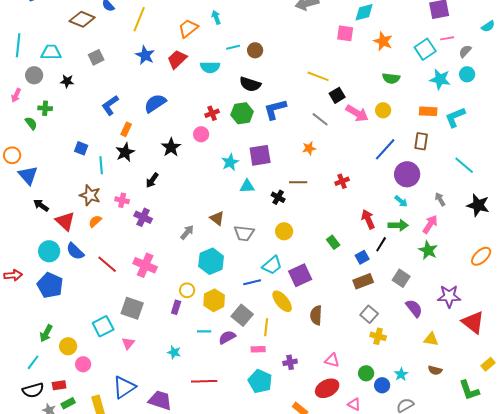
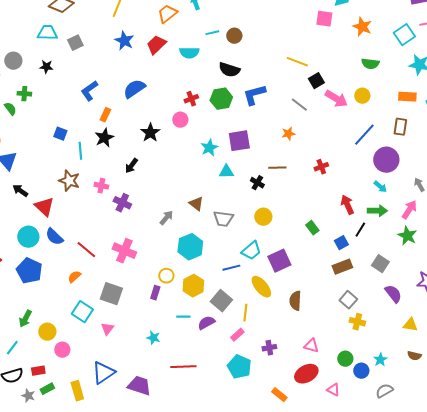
cyan trapezoid: (51, 52) -> (47, 33), moved
orange semicircle: (95, 221) -> (74, 277), moved
cyan square: (103, 326) -> (82, 312), turned -30
pink rectangle: (258, 349) -> (237, 335), turned -40

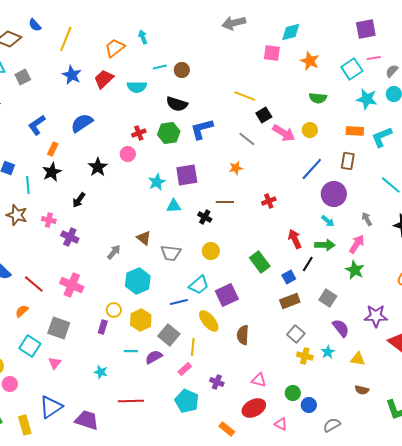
green rectangle: (312, 228) -> (260, 262), size x1.5
purple cross: (269, 348) -> (217, 382), turned 32
cyan star: (380, 360) -> (328, 352), moved

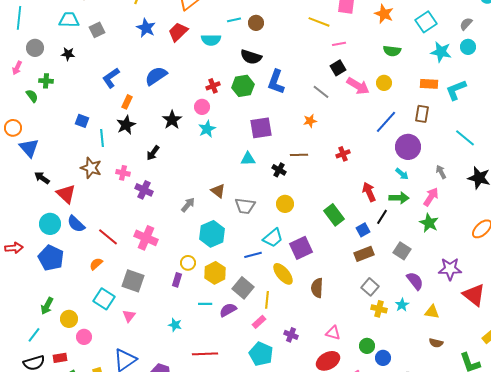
pink line: (374, 58) -> (339, 44), moved
yellow line: (245, 96) -> (319, 22), moved
blue L-shape: (202, 129) -> (276, 82), turned -55
cyan star: (157, 182) -> (207, 129), moved

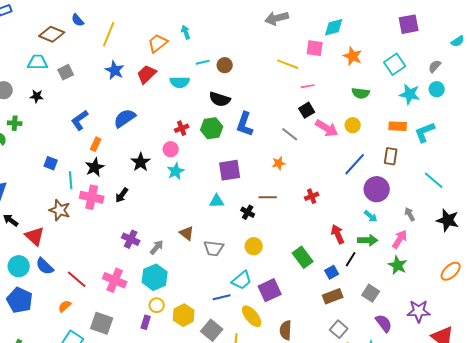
pink cross: (123, 173) -> (92, 197), moved, size x1.6
purple cross: (144, 190) -> (131, 239), moved
cyan hexagon: (212, 234) -> (155, 277), moved

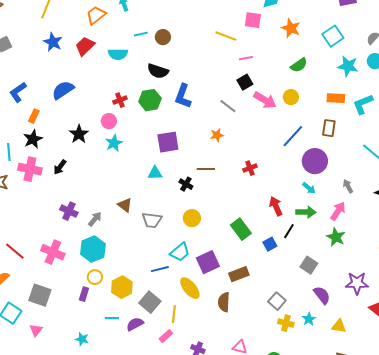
green semicircle: (361, 93) -> (299, 65), turned -42
brown rectangle: (333, 296) -> (239, 274), moved

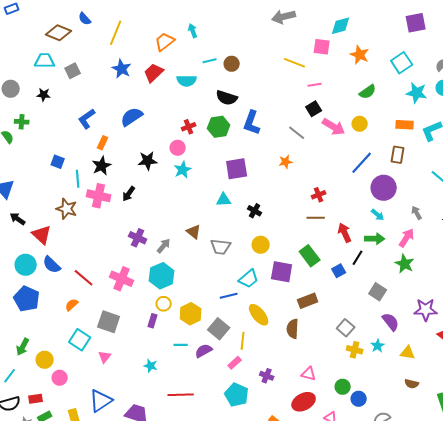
black star: (79, 134) -> (148, 161), turned 30
brown line: (206, 169) -> (316, 218), moved
purple square: (208, 262) -> (282, 272), moved, turned 35

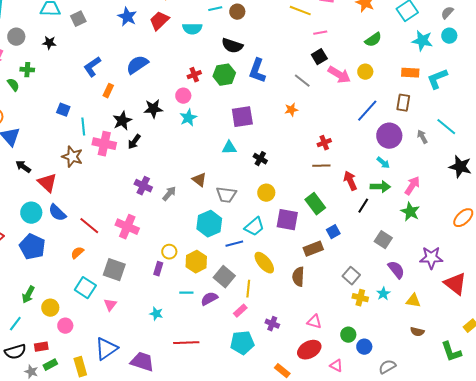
black star: (102, 166) -> (122, 121), moved
gray arrow: (417, 213) -> (422, 137), moved
blue square: (339, 271) -> (333, 232), moved
cyan hexagon: (162, 276) -> (209, 224), moved
cyan pentagon: (237, 395) -> (242, 343), turned -30

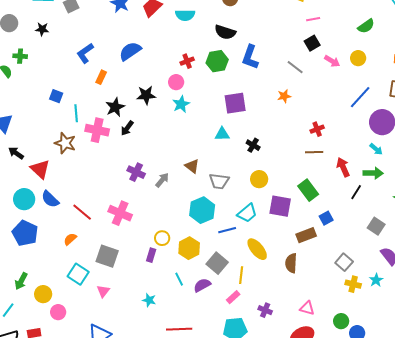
pink arrow: (339, 75) -> (332, 61), size x0.7
cyan line: (186, 293) -> (179, 279), turned 64

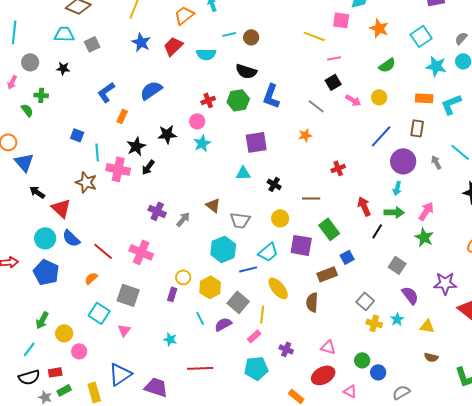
cyan arrow: (376, 149) -> (397, 188), turned 64
brown line: (314, 152) -> (311, 198), moved

